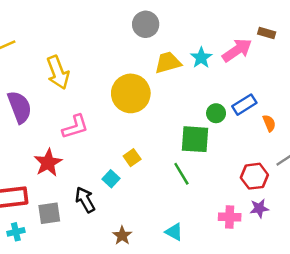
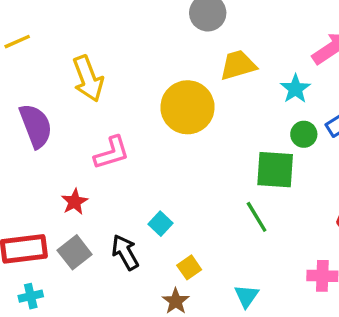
cyan star: (201, 58) -> (295, 89), moved
yellow square: (132, 158) -> (189, 267), moved
red star: (48, 163) -> (75, 202), size x0.7
gray square: (49, 213) -> (75, 252), moved, turned -30
cyan triangle: (174, 232) -> (246, 296), turned 36

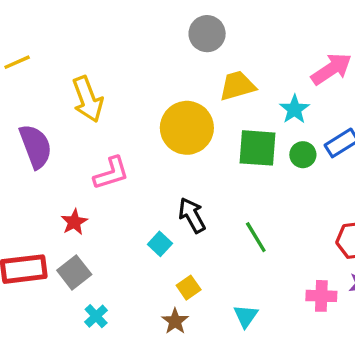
green square: (275, 170) -> (257, 148), moved
black arrow: (125, 252) -> (192, 215), moved
cyan cross: (31, 296) -> (96, 316), moved, turned -30

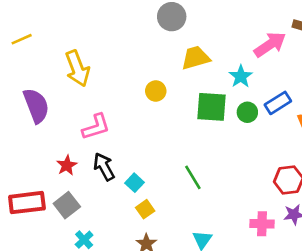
yellow circle: (187, 128) -> (156, 91), size x0.5
black arrow: (192, 215) -> (104, 167), moved
green line: (256, 237) -> (193, 177), moved
yellow square: (189, 288) -> (145, 209), moved

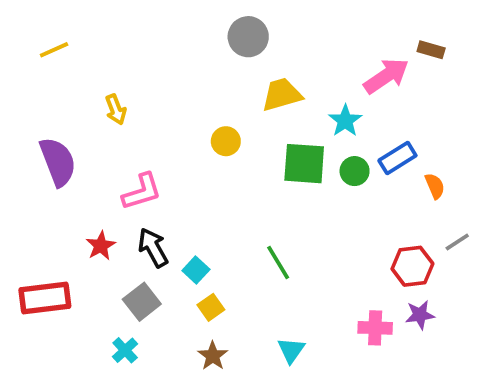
yellow line: (22, 39) -> (54, 50), moved
yellow arrow: (77, 68) -> (116, 109), size x0.6
gray square: (67, 205) -> (142, 302), moved

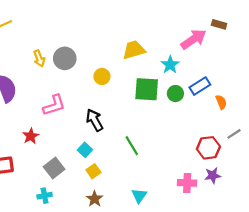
gray circle: (248, 37) -> (65, 58), moved
black arrow: (153, 248) -> (95, 120), moved
cyan cross: (125, 350) -> (45, 196), turned 32

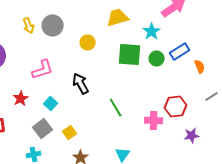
red hexagon: (208, 148) -> (176, 106), moved
cyan square: (85, 150) -> (51, 104), moved
yellow square: (93, 171) -> (70, 132), moved
pink cross: (187, 183) -> (154, 120), moved

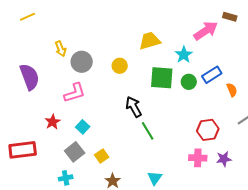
gray circle: (53, 26) -> (82, 62), moved
black arrow: (81, 84) -> (134, 107), moved
pink cross: (154, 120) -> (198, 158), moved

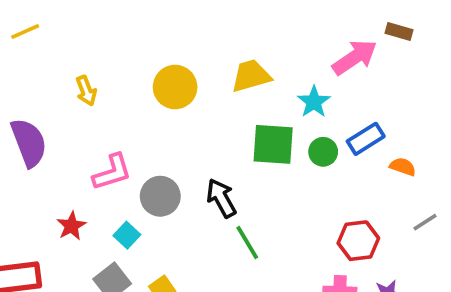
gray circle: (82, 62) -> (160, 196), moved
yellow circle: (120, 66) -> (175, 87), moved, size x1.5
orange semicircle: (232, 90) -> (403, 167), turned -48

